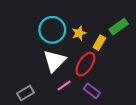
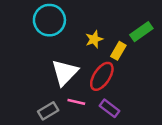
cyan circle: (52, 30) -> (49, 20), moved
pink line: (64, 85) -> (76, 102), turned 48
gray rectangle: (26, 93) -> (48, 111), moved

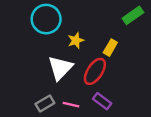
green rectangle: (141, 32) -> (133, 15), moved
yellow star: (94, 39) -> (76, 40), moved
pink line: (76, 102) -> (71, 105), moved

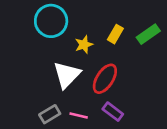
green rectangle: (133, 15) -> (148, 34), moved
yellow rectangle: (110, 48) -> (115, 34), moved

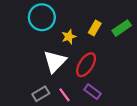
pink line: (79, 116) -> (65, 95), turned 40

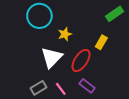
yellow rectangle: (95, 28) -> (101, 42), moved
green rectangle: (122, 28) -> (114, 14), moved

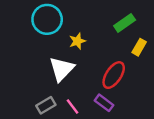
green rectangle: (114, 14) -> (125, 23), moved
yellow rectangle: (101, 42) -> (139, 47), moved
red ellipse: (81, 60) -> (114, 75), moved

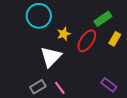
red ellipse: (114, 75) -> (87, 41), moved
purple rectangle: (104, 103) -> (109, 85), moved

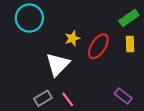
cyan circle: (39, 16) -> (29, 18), moved
green rectangle: (103, 19) -> (129, 18), moved
yellow rectangle: (115, 39) -> (130, 44), turned -32

